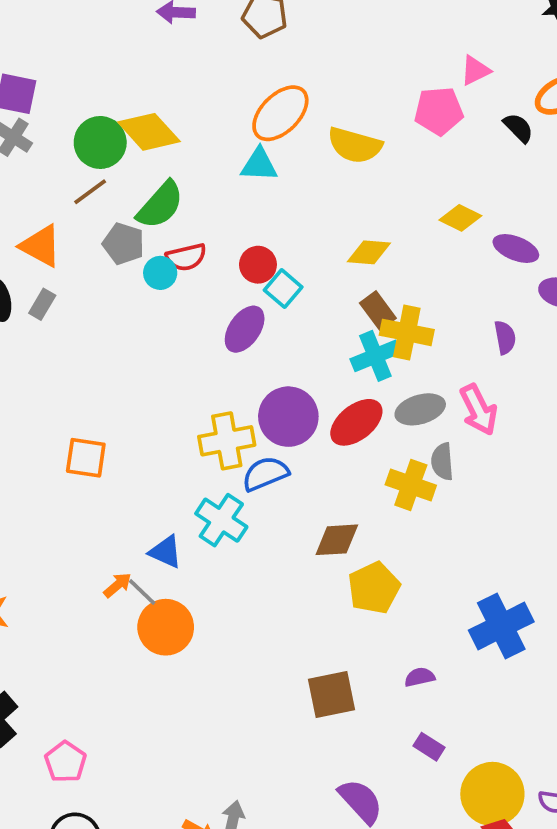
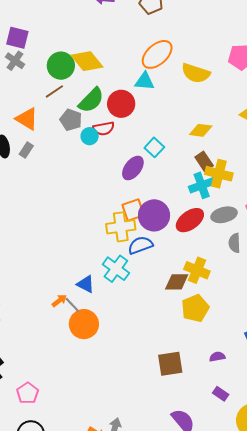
red circle: (258, 265) -> (121, 104), moved, size x1.4
orange square: (86, 458) -> (133, 210), moved, turned -30
yellow cross: (411, 485) -> (197, 270), moved

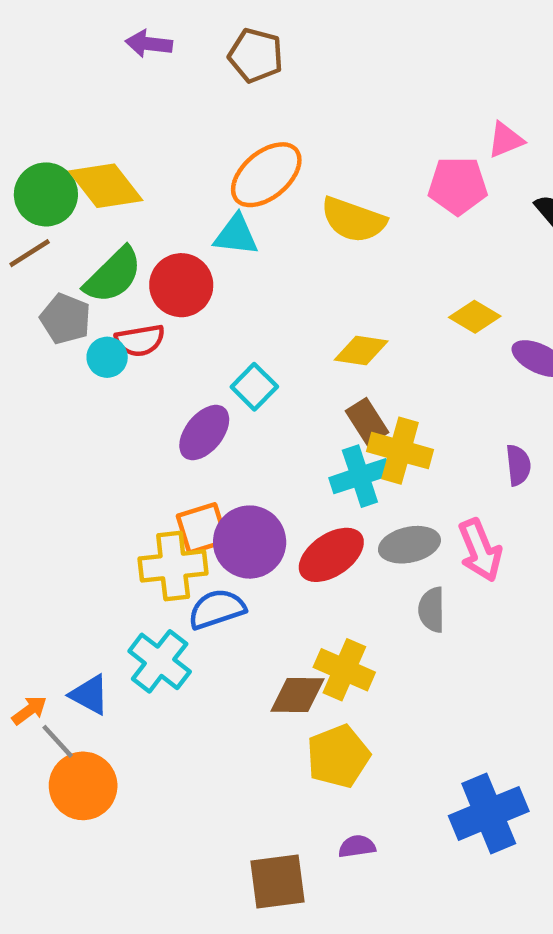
orange arrow: (59, 301) -> (29, 710), moved
purple semicircle: (217, 357) -> (357, 846), moved

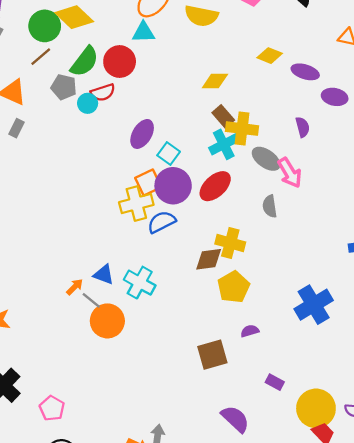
cyan square: (254, 387) -> (169, 153), moved
gray ellipse: (409, 545) -> (266, 159), moved, turned 56
cyan cross: (160, 661) -> (140, 283), moved

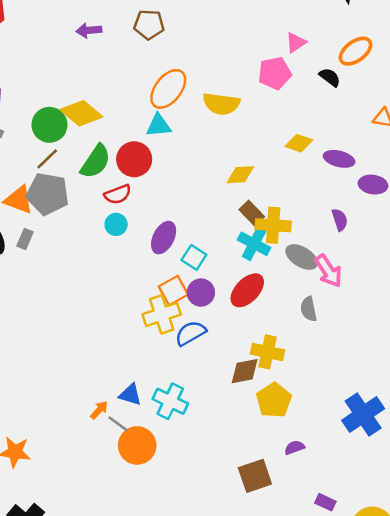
gray pentagon: (64, 87) -> (48, 194), moved, size x1.5
cyan circle: (88, 103) -> (116, 224), moved
cyan cross: (224, 144) -> (254, 244), turned -32
purple circle: (173, 186) -> (201, 293), size x0.7

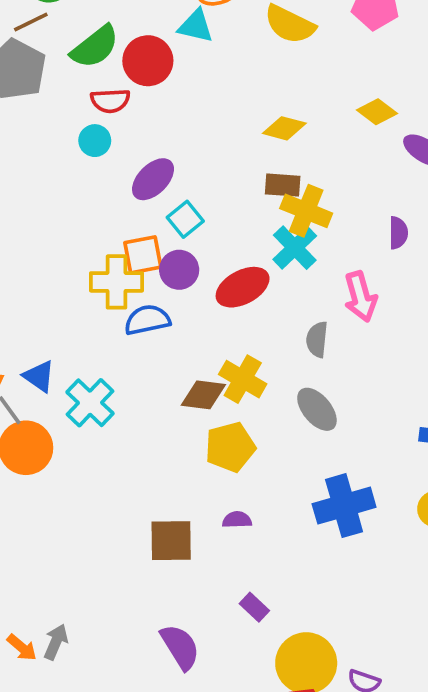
brown rectangle: (252, 213) -> (283, 185), turned -60
cyan cross: (254, 244) -> (295, 248), moved
gray ellipse: (302, 257) -> (317, 409), moved

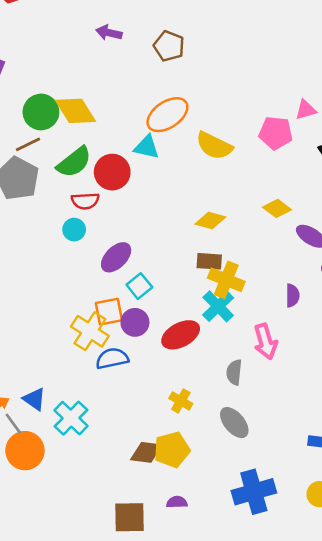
yellow cross: (117, 282) -> (90, 331), turned 33
yellow cross: (243, 379) -> (181, 401), size x0.7
brown diamond: (203, 395) -> (146, 452), moved

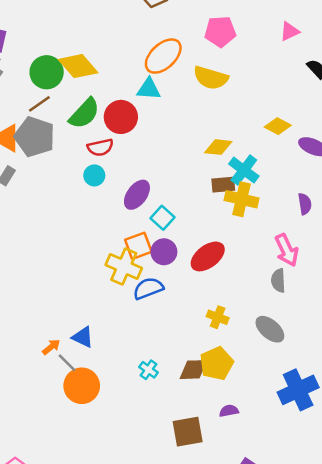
pink pentagon: (276, 133) -> (220, 32), moved
cyan cross: (218, 306) -> (244, 170), moved
gray semicircle: (234, 372) -> (278, 281), moved
cyan cross: (71, 418) -> (148, 370), moved, size x0.6

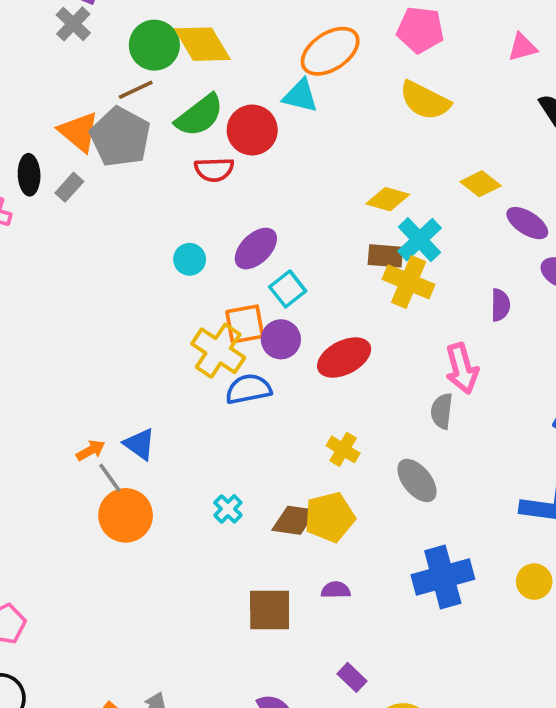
yellow semicircle: (211, 78) -> (425, 101), moved
cyan circle: (94, 175) -> (190, 259), moved

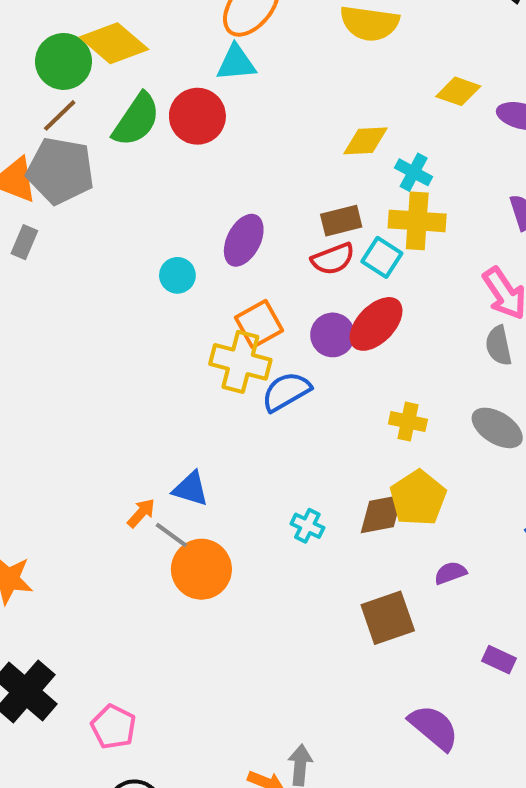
red semicircle: (214, 170) -> (333, 259), moved
cyan cross: (419, 240) -> (414, 172), size x0.7
brown rectangle: (385, 256) -> (341, 221), moved
cyan square: (288, 289) -> (382, 257), moved
purple circle: (281, 339) -> (333, 335), moved

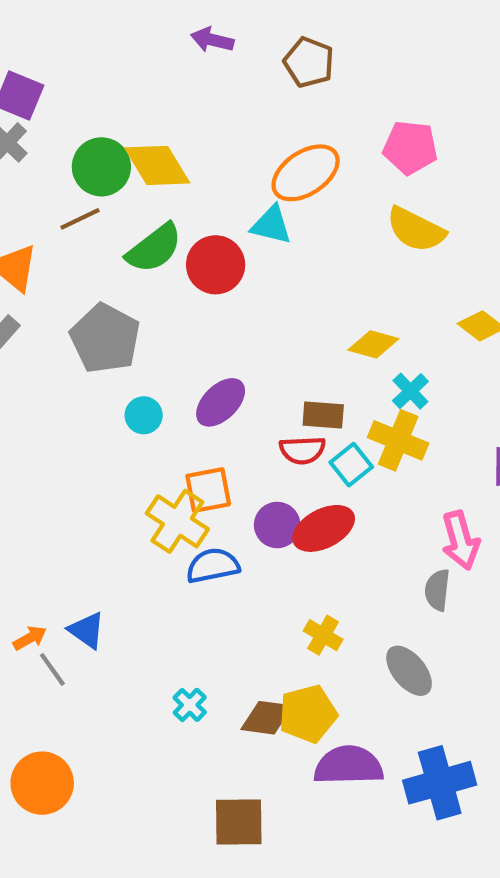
gray pentagon: (60, 171) -> (105, 338), moved
orange circle: (201, 569) -> (42, 783), moved
purple semicircle: (450, 573) -> (348, 765), moved, size x2.0

